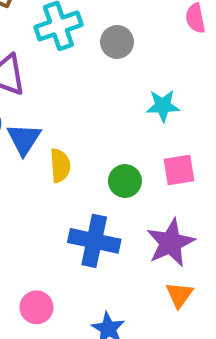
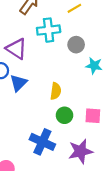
cyan star: (163, 106) -> (94, 66), moved
yellow semicircle: (60, 166) -> (56, 91), moved

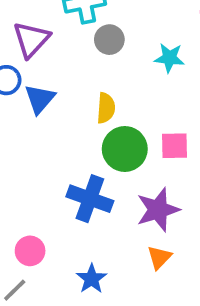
gray circle: (76, 45) -> (109, 40), moved
purple triangle: (16, 49) -> (31, 39), turned 45
green circle: (64, 115) -> (125, 149), size x1.5

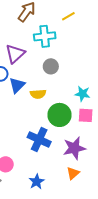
gray circle: (109, 40) -> (51, 66), moved
cyan star: (169, 58) -> (82, 94), moved
yellow semicircle: (106, 108) -> (38, 94), moved, turned 77

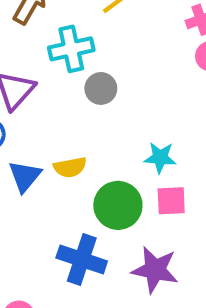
gray circle: (51, 66) -> (101, 88), moved
blue triangle: (17, 85) -> (25, 176), moved
purple star: (74, 148) -> (155, 270), turned 30

